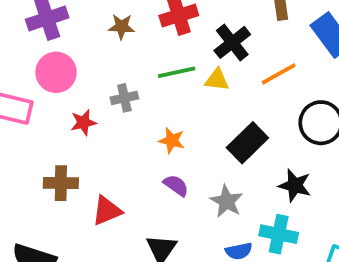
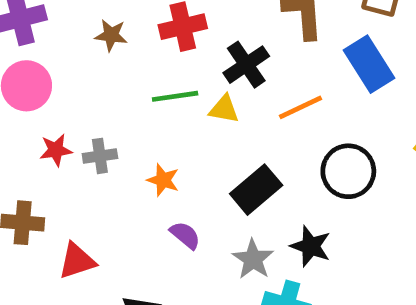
gray cross: (124, 98) -> (100, 156), moved
purple semicircle: (176, 185) -> (185, 235), moved
gray star: (227, 201) -> (253, 259), moved

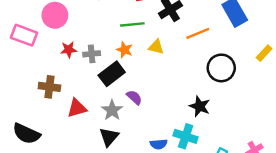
yellow triangle: (224, 109) -> (156, 47), moved
orange star: (163, 180) -> (124, 50), moved
black rectangle: (256, 190) -> (112, 74), moved
gray star: (253, 259) -> (112, 110), moved

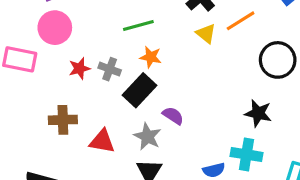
green line: (132, 24) -> (138, 25), moved
yellow triangle: (156, 47) -> (206, 34), moved, turned 35
gray cross: (92, 54) -> (110, 69), turned 35
red triangle: (77, 108) -> (102, 141), turned 35

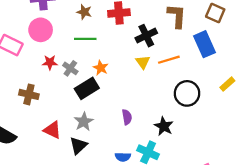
green line: (138, 25) -> (85, 39), moved
purple semicircle: (173, 116) -> (127, 117), moved, turned 32
red triangle: (102, 141) -> (52, 130), moved

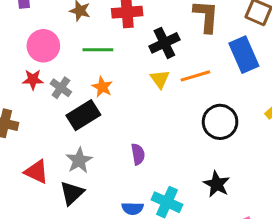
pink circle: (41, 30) -> (43, 46), moved
green line: (85, 39) -> (98, 50), moved
black star: (164, 126) -> (217, 184), moved

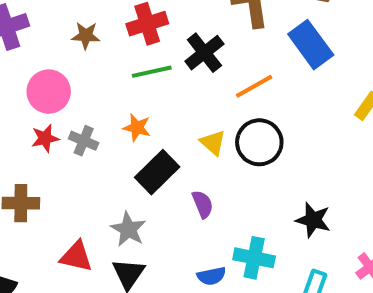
green line: (98, 50) -> (152, 72), moved
yellow triangle: (160, 79) -> (213, 143), moved
black rectangle: (83, 115) -> (157, 172), moved
black circle: (220, 122) -> (259, 142), moved

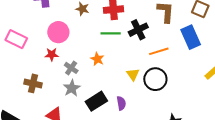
gray cross: (84, 141) -> (71, 68), moved
black rectangle: (157, 172) -> (96, 101), moved
gray star: (128, 229) -> (72, 88), moved

